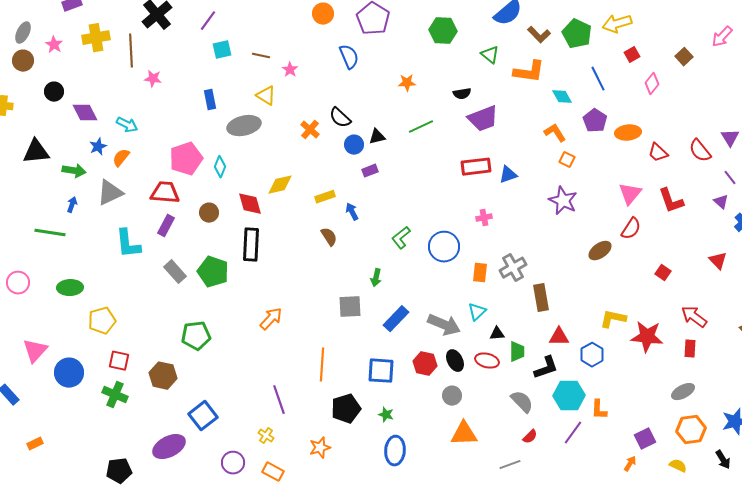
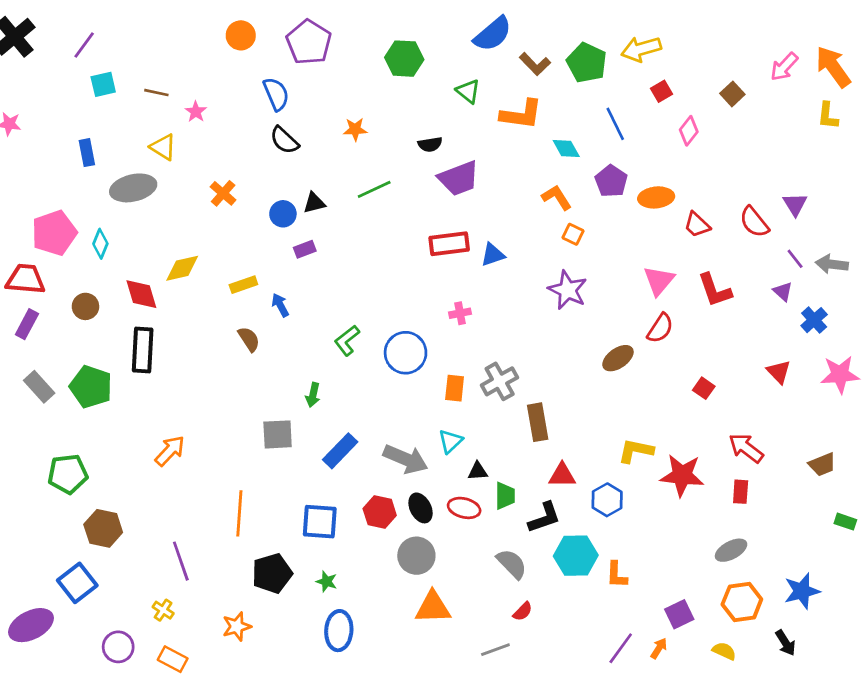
black semicircle: (340, 118) -> (284, 140), moved
brown hexagon: (163, 376) -> (103, 528), moved
gray circle: (452, 396) -> (416, 556), size x1.4
purple line: (573, 433) -> (621, 648), moved

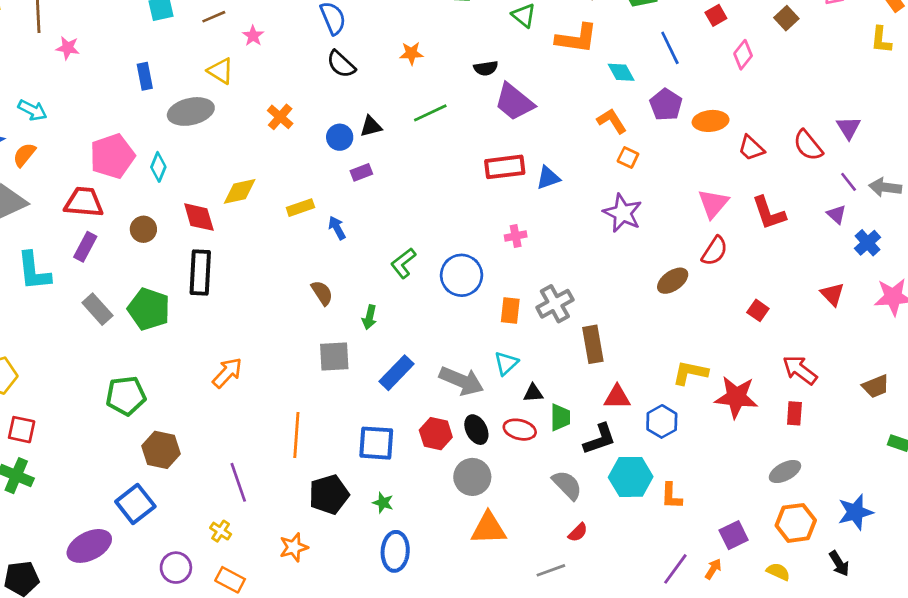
brown line: (156, 93) -> (214, 17), turned -35
purple trapezoid: (459, 178) -> (514, 102), turned 60
brown semicircle: (249, 339) -> (322, 293), moved

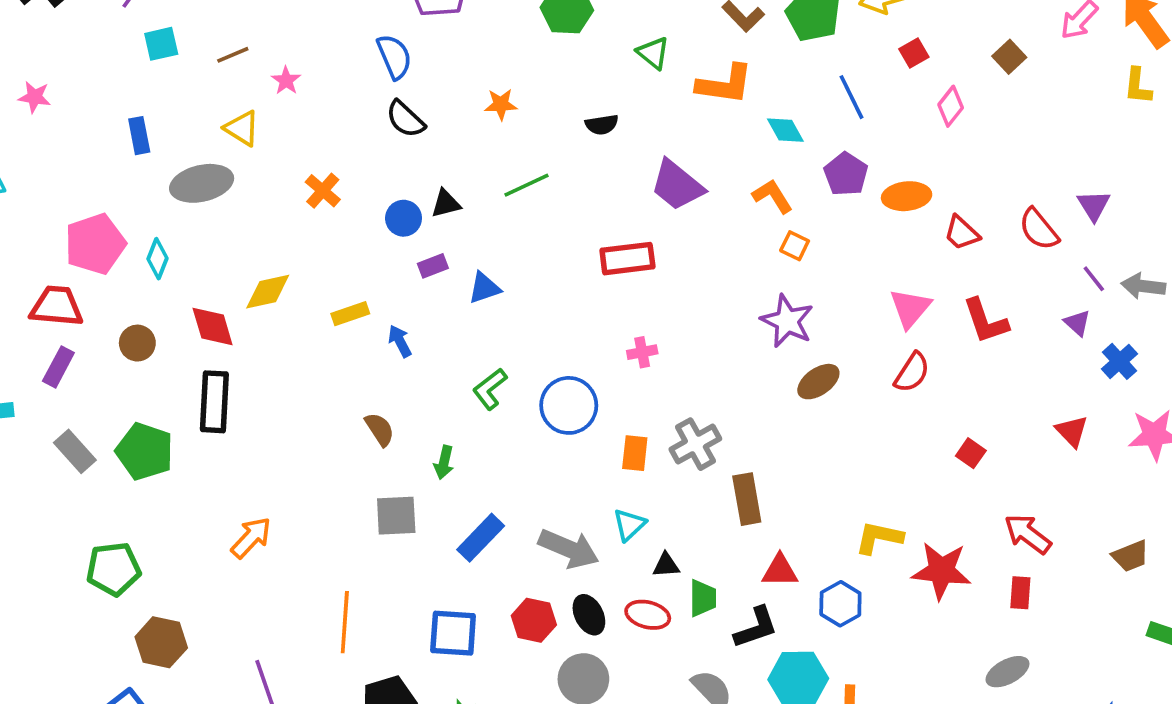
purple trapezoid: (514, 102) -> (677, 185), moved
blue triangle: (548, 178) -> (484, 288), moved
brown ellipse: (673, 281) -> (818, 382), moved

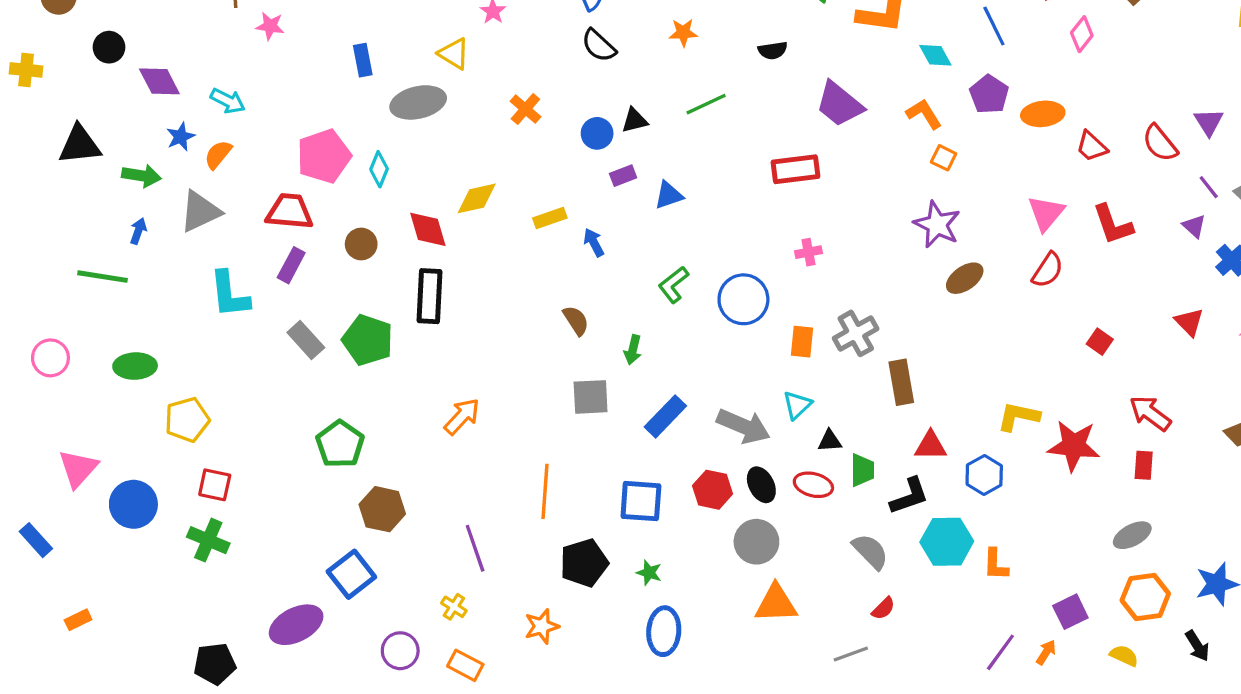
green pentagon: (113, 569) -> (340, 444), turned -30

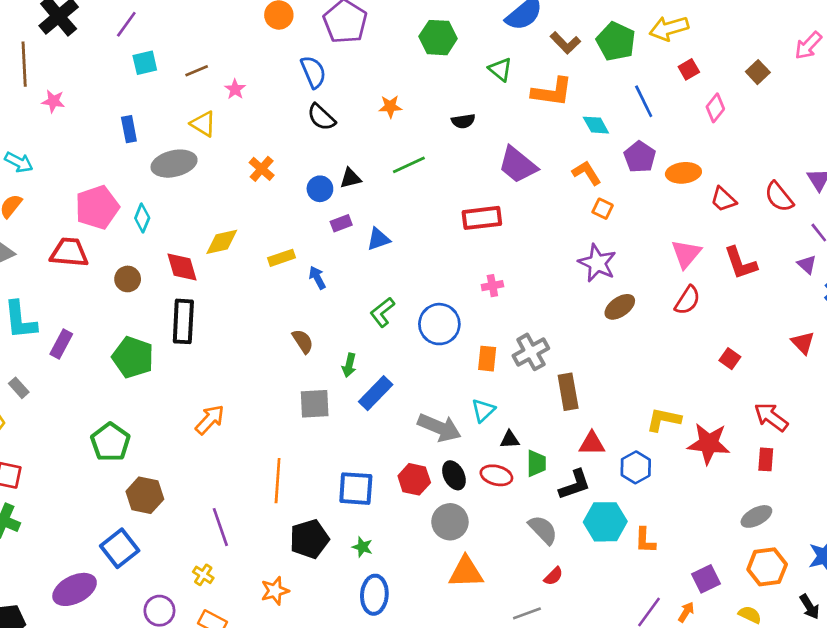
purple rectangle: (291, 265) -> (61, 344), moved
gray rectangle: (306, 340) -> (19, 388), moved, size x0.7
blue rectangle: (665, 416) -> (376, 393), moved

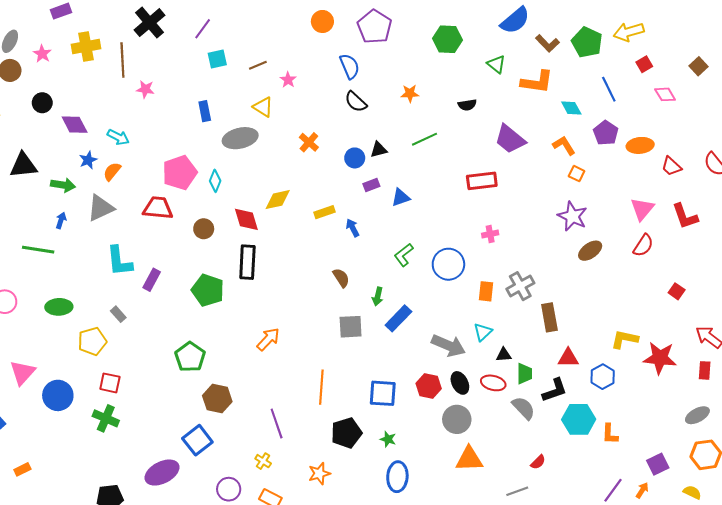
pink diamond: (715, 108) -> (665, 94), turned -70
gray semicircle: (543, 530) -> (523, 408), moved

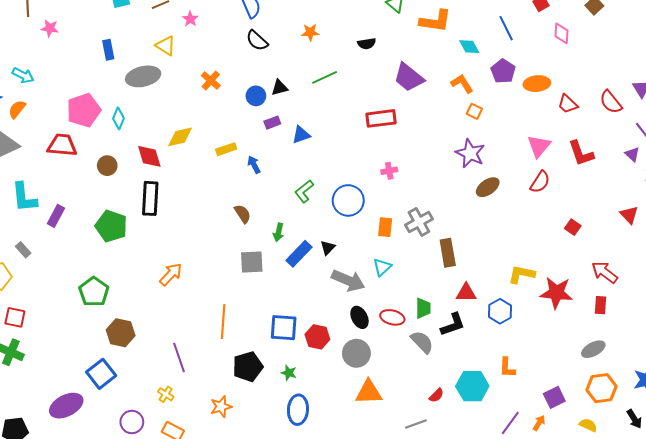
pink diamond: (665, 94) -> (562, 33), turned 35
black triangle: (504, 355) -> (328, 248), moved, turned -42
red hexagon: (429, 386) -> (317, 337), moved
cyan hexagon: (579, 419) -> (472, 386), moved

